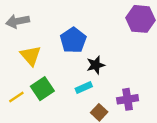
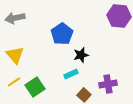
yellow triangle: (31, 56) -> (15, 55), moved
green square: (42, 89) -> (35, 87), moved

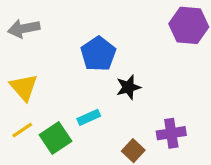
cyan rectangle: (71, 74) -> (89, 117), moved

